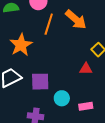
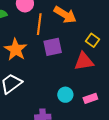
red triangle: (86, 69) -> (84, 61), size x1.5
purple square: (40, 82) -> (53, 47), moved

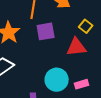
cyan circle: (65, 95) -> (57, 80), size x1.5

